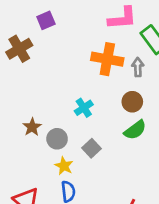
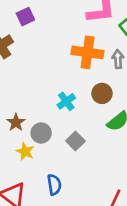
brown circle: (132, 102) -> (102, 93), moved
yellow star: (64, 166) -> (25, 152), moved

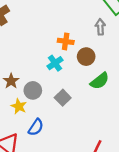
orange cross: (88, 52) -> (66, 41), moved, size x0.6
blue semicircle: (54, 185) -> (36, 127), moved, turned 42

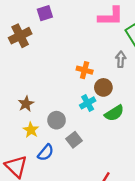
cyan cross: (55, 63) -> (88, 103), moved
gray circle: (33, 90) -> (57, 120), moved
gray square: (63, 98) -> (74, 140), moved

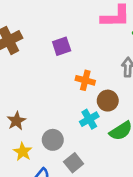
purple square: (45, 13) -> (62, 46), moved

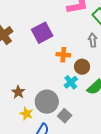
purple square: (62, 46) -> (42, 33), size x1.5
gray circle: (53, 140) -> (47, 102), size x1.5

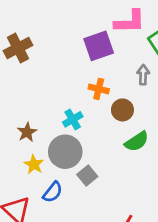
purple square: (42, 33) -> (99, 46), moved
cyan cross: (71, 82) -> (73, 119), moved

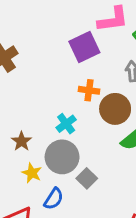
brown circle: (122, 110) -> (115, 109), size x1.4

